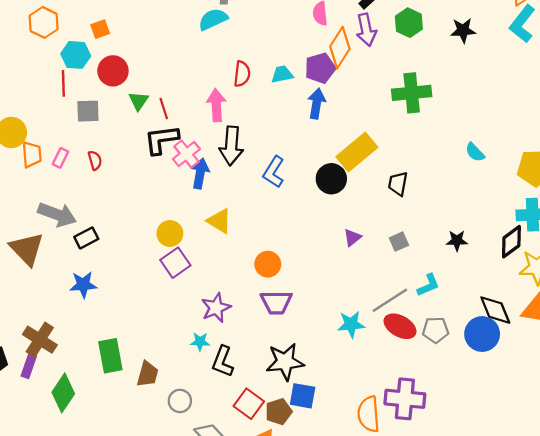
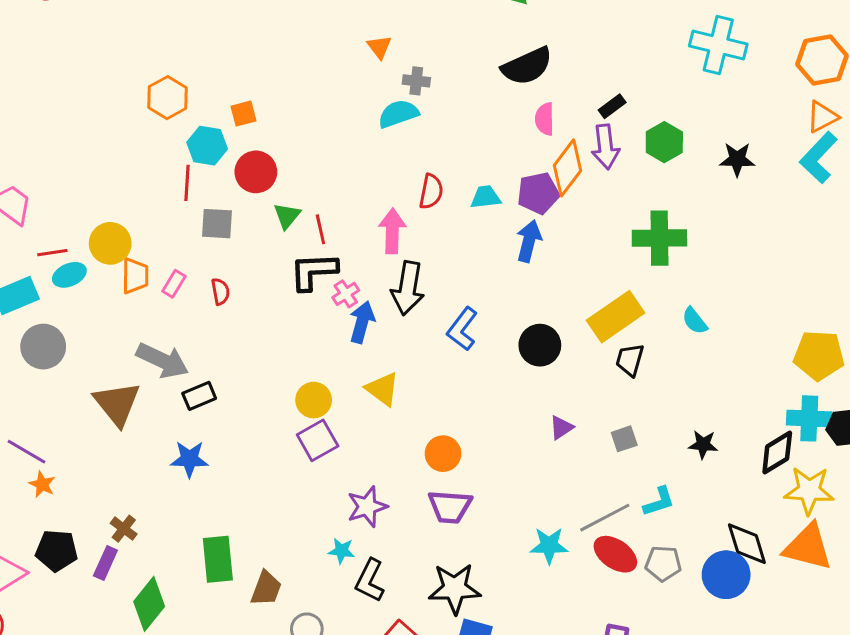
yellow rectangle: (357, 152) -> (616, 317), moved
cyan semicircle: (475, 152) -> (695, 321), moved
pink cross: (186, 154) -> (346, 294), size x0.7
brown cross: (40, 340) -> (124, 529), size x0.6

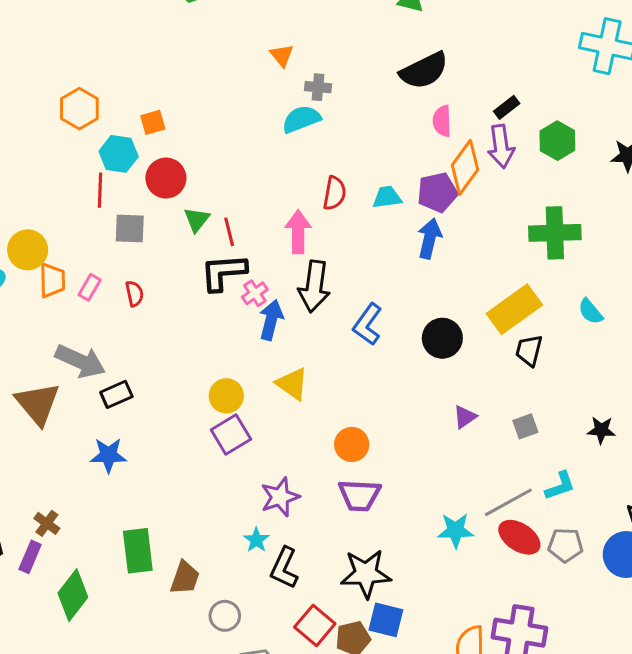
cyan star: (342, 551) -> (256, 540), turned 30

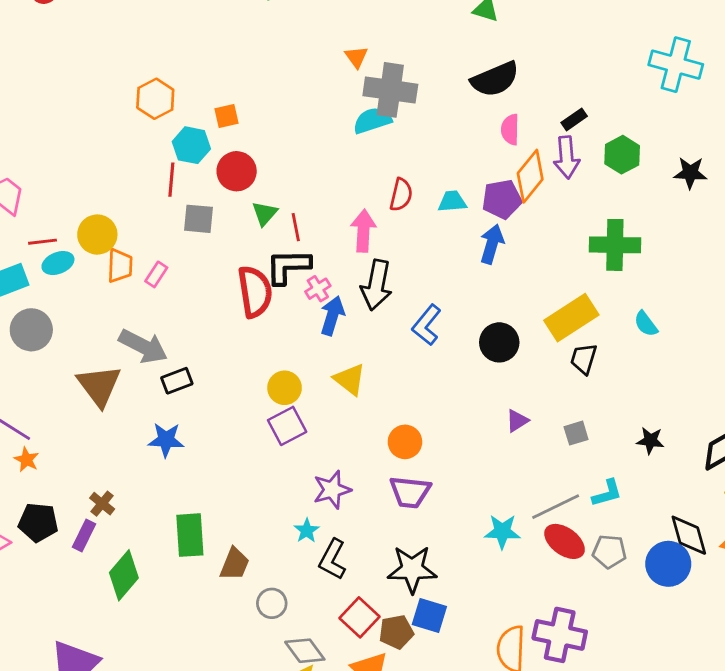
gray cross: (318, 87) -> (390, 90), size x2.0
red semicircle: (134, 294) -> (255, 292), moved, size x2.0

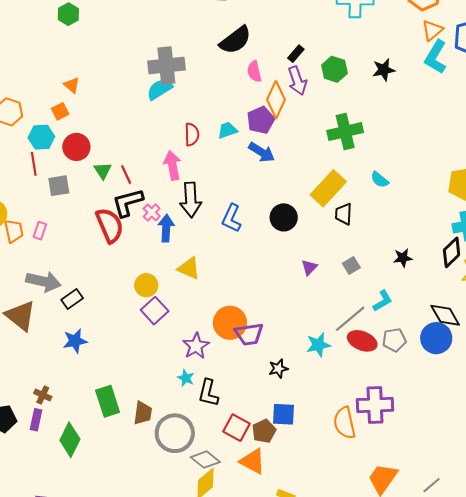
orange triangle: (356, 57) -> (72, 85), moved
blue arrow: (492, 244) -> (262, 152), turned 120
orange circle: (405, 442) -> (230, 323), moved, size x1.4
black star: (412, 569) -> (278, 369), moved, size x0.6
gray circle: (272, 603) -> (175, 433), size x1.8

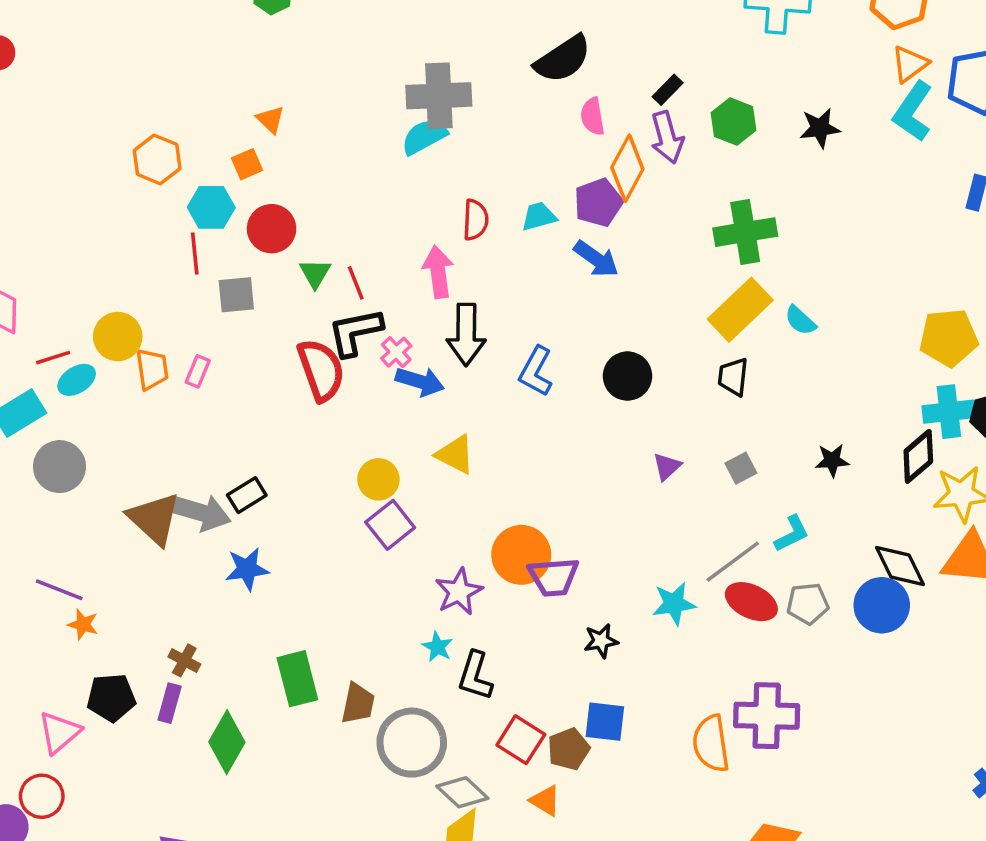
yellow rectangle: (328, 188) -> (740, 310), moved
blue arrow: (166, 228) -> (420, 381), turned 100
gray arrow: (43, 281) -> (200, 512), moved
orange triangle: (253, 461) -> (545, 801), size x0.7

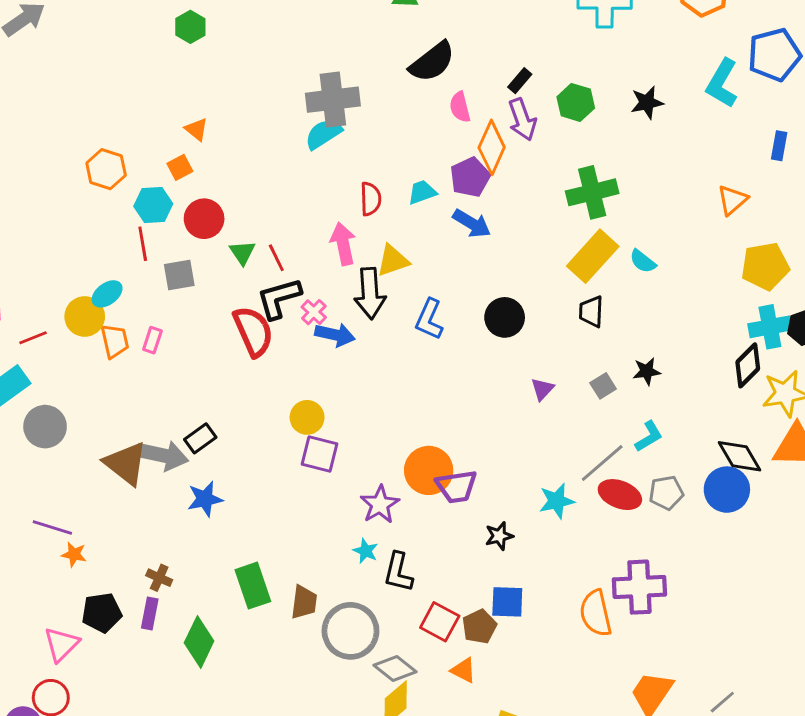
orange triangle: (910, 64) -> (732, 200), moved
cyan ellipse: (77, 380) -> (107, 294), moved
yellow triangle: (455, 454) -> (393, 261), moved, turned -42
black star: (832, 460) -> (647, 371), moved
purple square: (390, 525) -> (319, 454), turned -33

